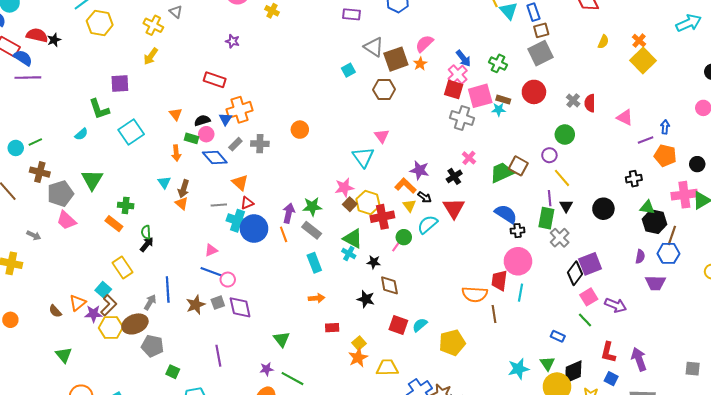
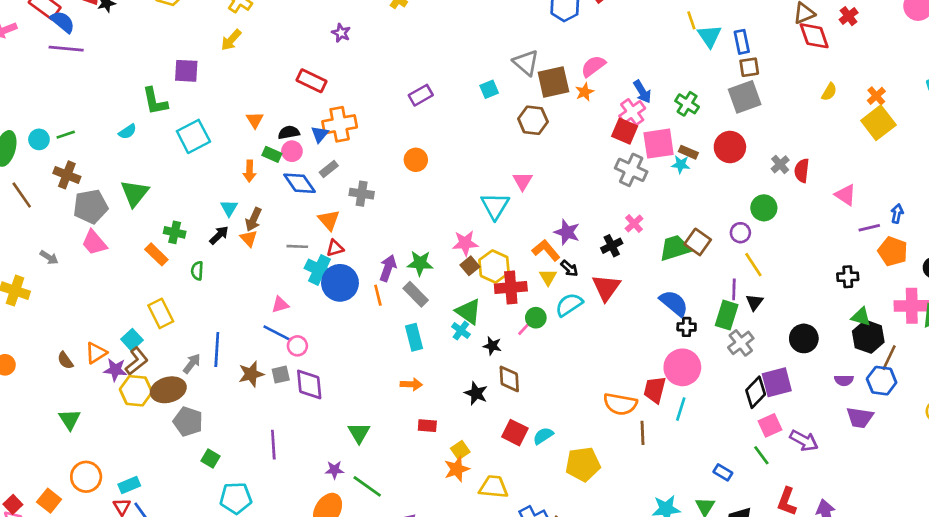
purple rectangle: (351, 14) -> (421, 95), moved, turned -42
gray cross: (260, 144) -> (362, 194), moved
black circle: (603, 209) -> (804, 338), moved
black arrow: (147, 244) -> (219, 235), moved
purple semicircle: (640, 257) -> (844, 380), turned 72

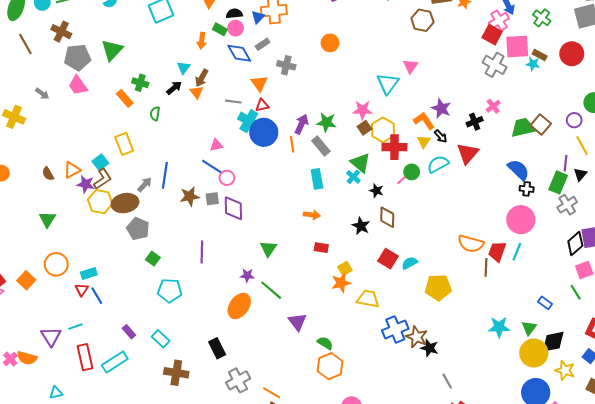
red trapezoid: (655, 390) -> (497, 251), moved

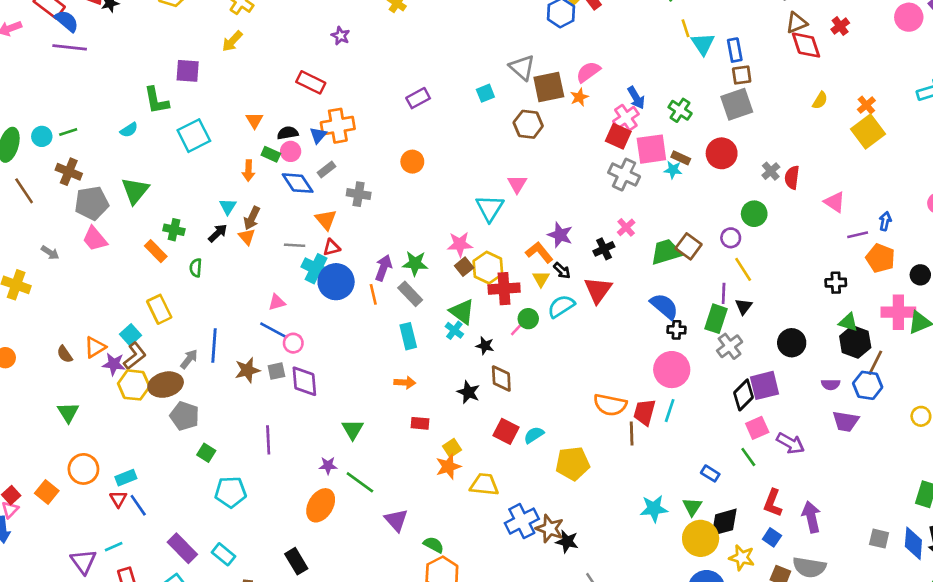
purple rectangle: (129, 332) -> (182, 548), size x1.6

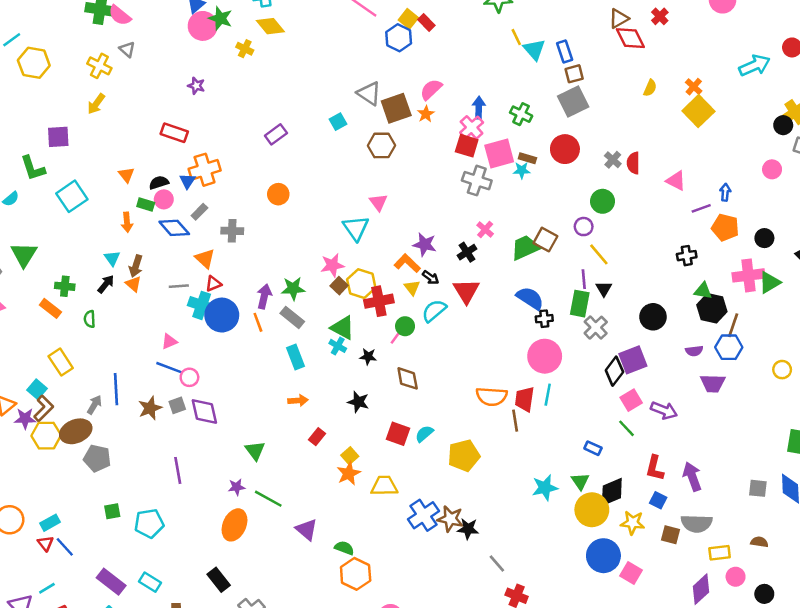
blue arrow: (636, 98) -> (479, 108), turned -140
brown diamond: (501, 379) -> (408, 378), moved
red rectangle: (420, 423) -> (317, 437), turned -49
green square: (206, 453) -> (112, 511), moved, turned -35

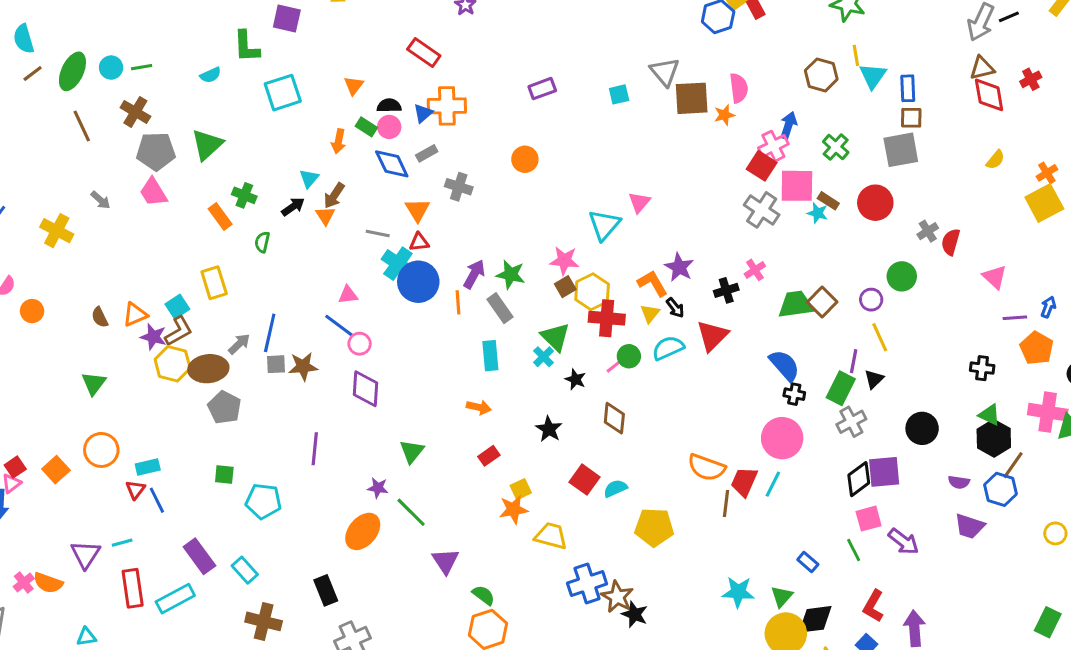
pink semicircle: (431, 89) -> (739, 88), turned 110
brown hexagon: (382, 145) -> (821, 75), moved
gray square: (177, 405) -> (276, 364), moved

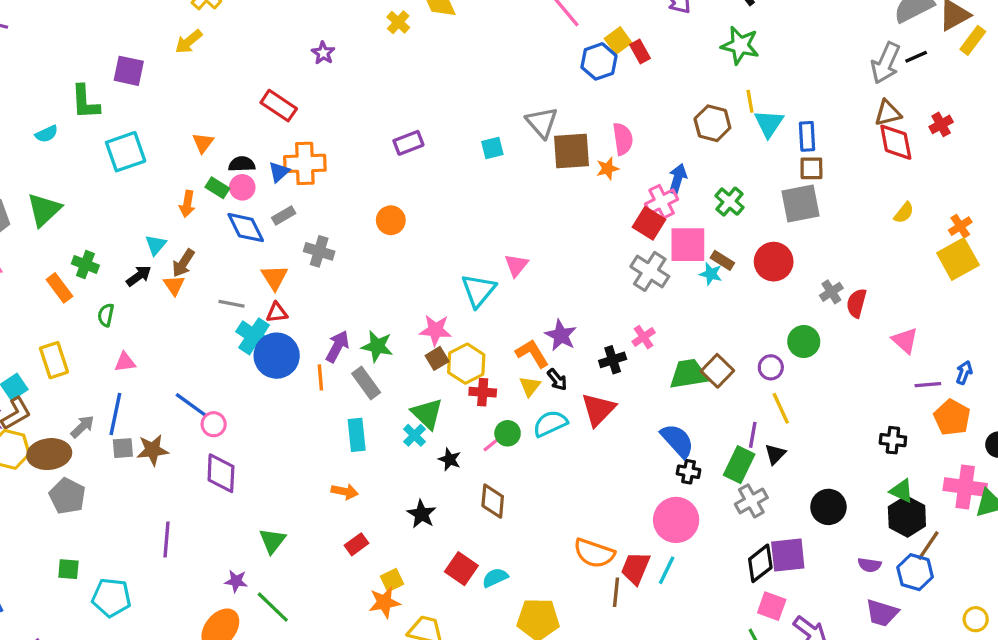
pink triangle: (348, 295) -> (125, 362), moved
red cross: (607, 318) -> (483, 392), size x0.7
pink square: (869, 519) -> (772, 606), turned 36

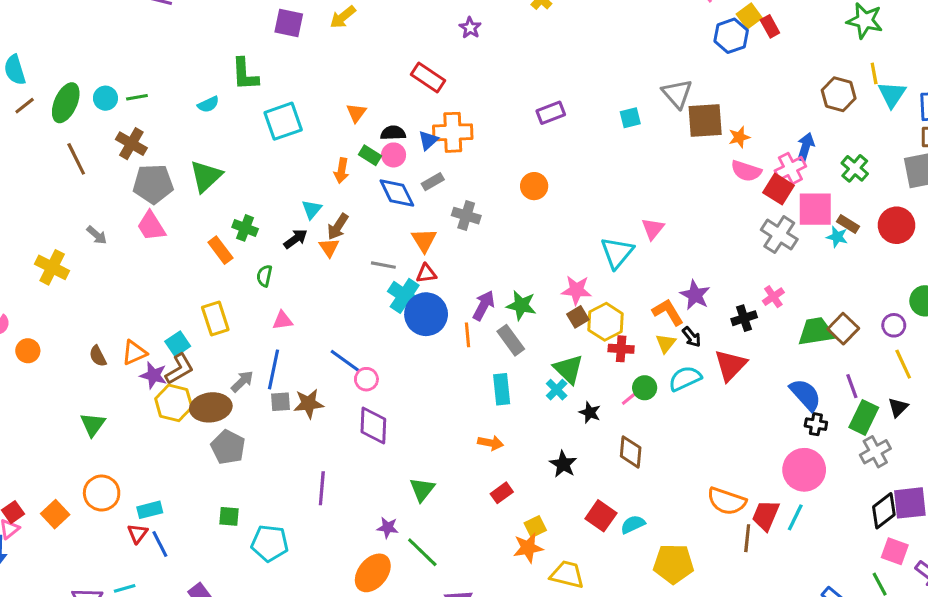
purple square: (129, 71) -> (289, 23), moved
pink semicircle: (623, 139) -> (746, 171), moved, turned 116
purple line: (753, 435) -> (852, 386), moved, turned -30

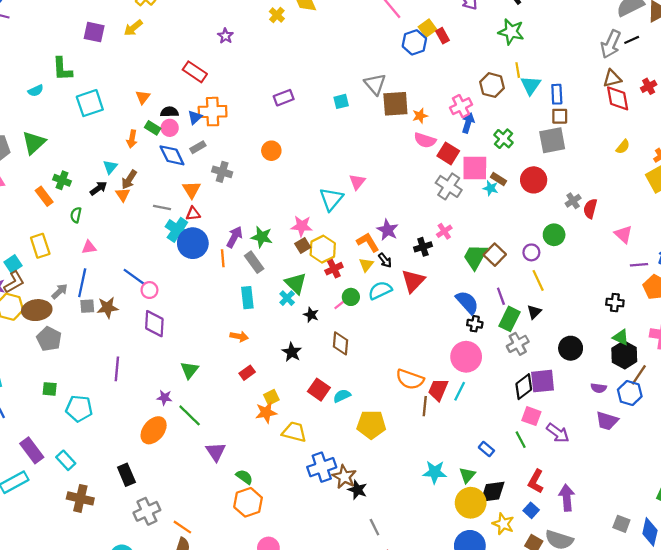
pink cross: (790, 168) -> (461, 106), moved
green trapezoid: (816, 332) -> (475, 257), turned -52
red cross: (621, 349) -> (334, 269), turned -30

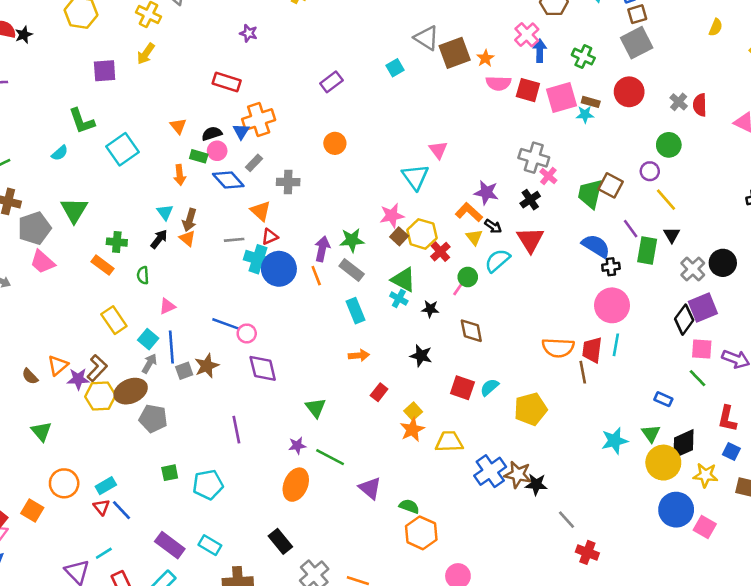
gray cross: (449, 186) -> (534, 158), moved
cyan square: (13, 264) -> (148, 339), moved
gray cross: (518, 344) -> (693, 269), moved

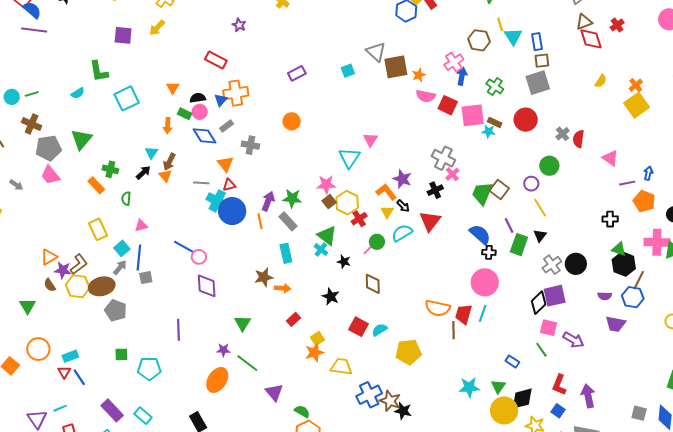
brown star: (207, 366) -> (264, 277), moved
brown semicircle: (30, 376) -> (50, 285), moved

